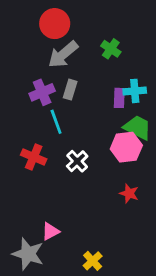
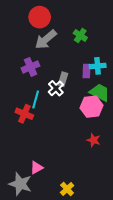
gray rectangle: (70, 90) -> (63, 79), moved
cyan line: (56, 122) -> (36, 99), moved, turned 36
white cross: (77, 161) -> (56, 88), moved

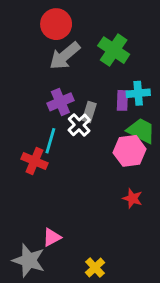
green cross: (80, 35) -> (114, 50), size x1.5
purple cross: (30, 67) -> (60, 102), moved

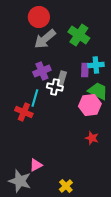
white cross: (79, 125) -> (55, 87), turned -35

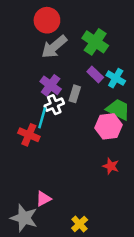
cyan cross: (96, 65) -> (116, 78), turned 35
purple rectangle: (85, 70) -> (95, 74), moved, turned -48
purple cross: (42, 71) -> (51, 85), turned -30
white cross: (55, 87) -> (54, 105), moved, turned -35

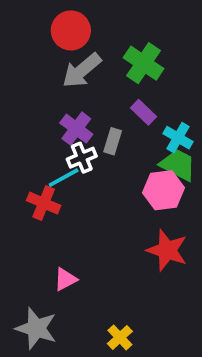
cyan cross: (116, 78) -> (178, 138), moved
cyan line: (42, 118) -> (64, 178), turned 45
red star: (111, 166) -> (167, 250), size x1.6
pink triangle: (43, 199) -> (65, 279), moved

